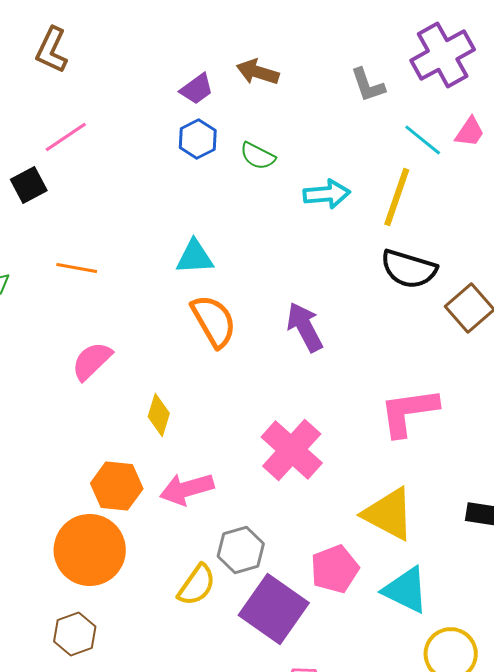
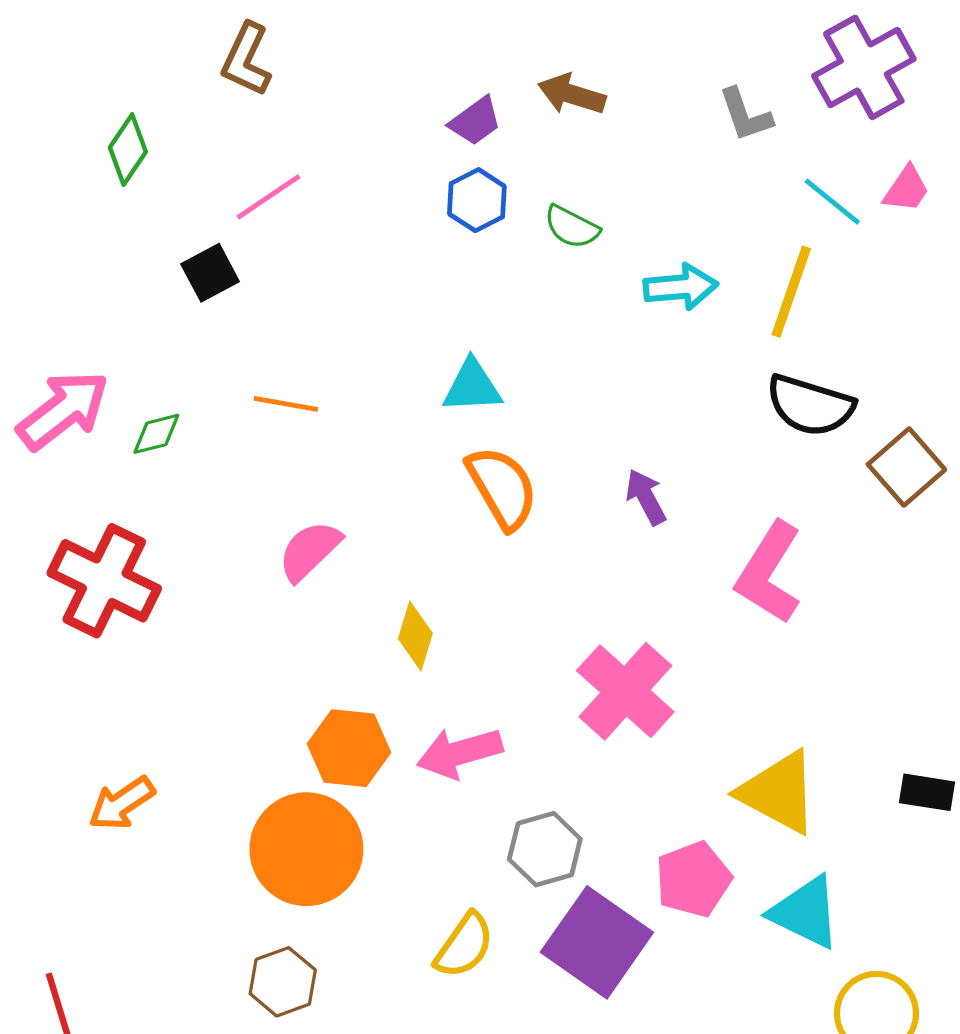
purple arrow: (305, 327) -> (646, 497), size x0.7
pink L-shape: (409, 412) -> (769, 573), moved, turned -50
yellow semicircle: (197, 585) -> (464, 946), moved

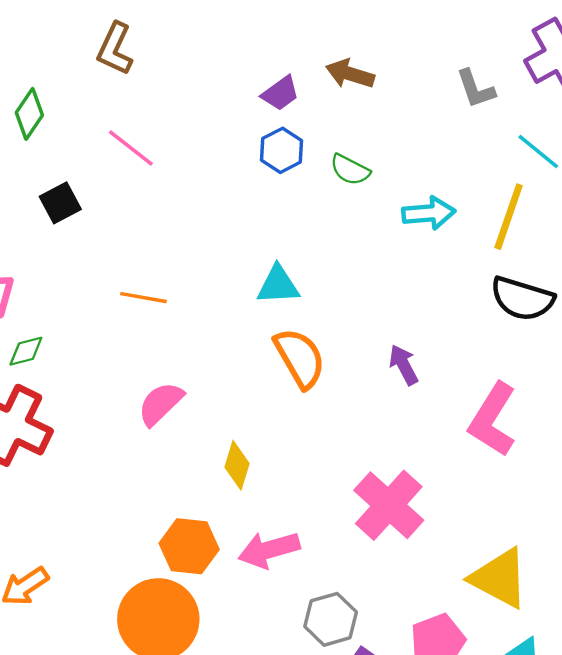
pink line: (268, 197) -> (131, 148), turned 72
black square: (210, 273) -> (60, 203), moved
green diamond: (156, 434) -> (26, 351), moved

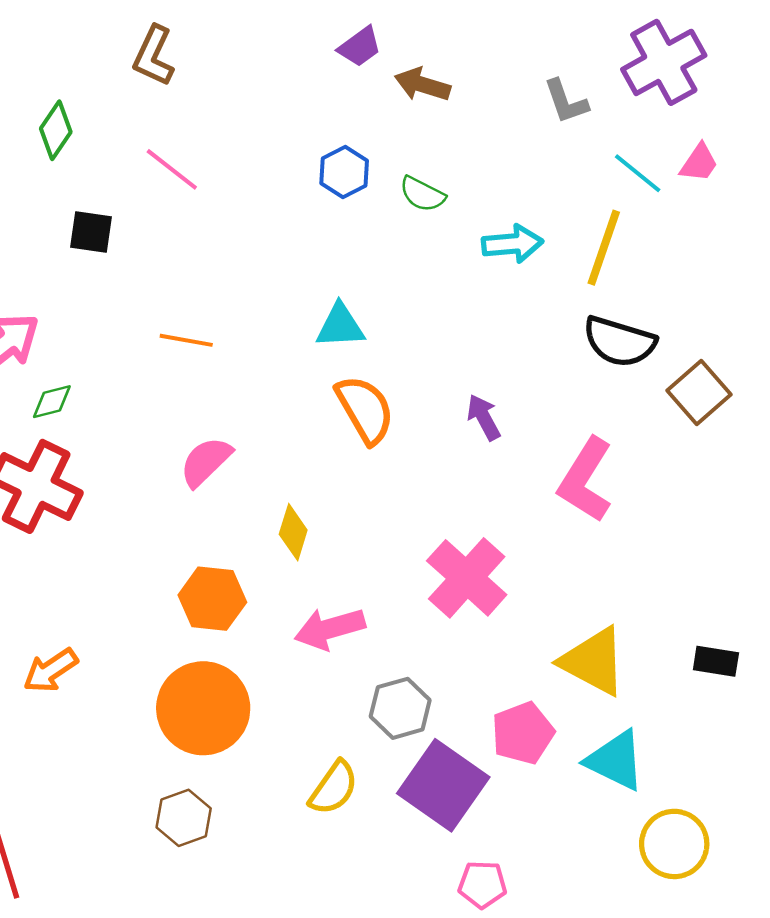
purple trapezoid: (280, 93) -> (360, 47), moved
black square: (60, 203) -> (91, 232), turned 36
orange hexagon: (189, 546) -> (212, 599), moved

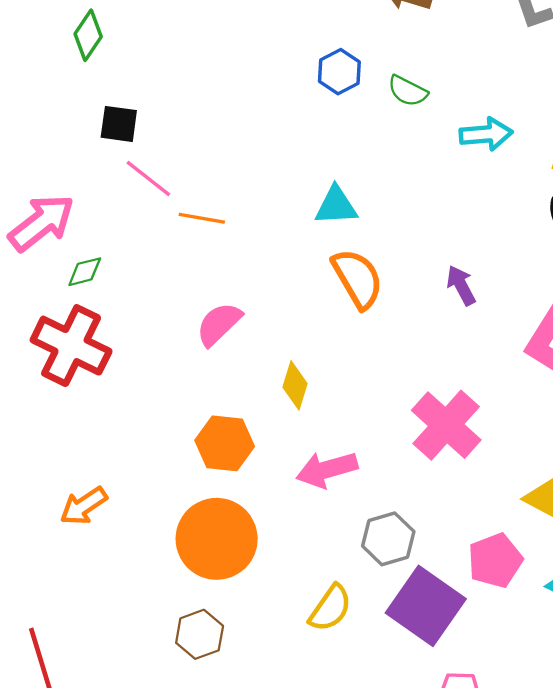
pink line: (172, 169) -> (148, 178), moved

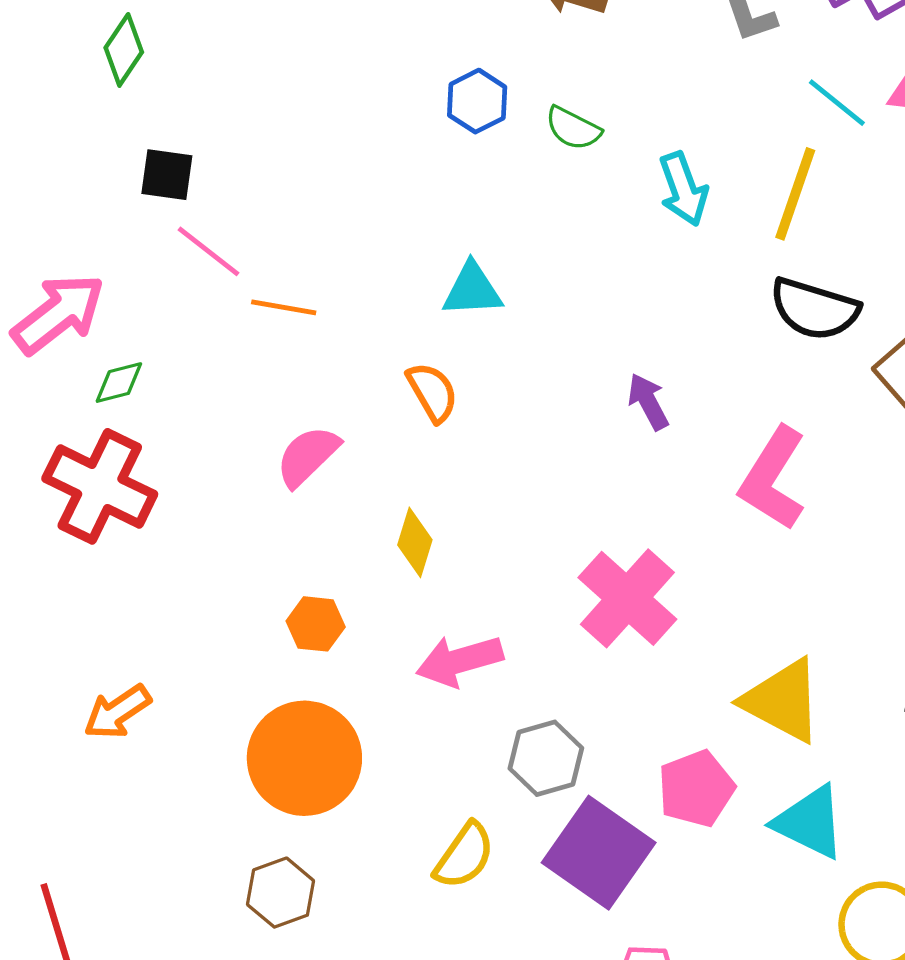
cyan arrow: (486, 134) -> (683, 189), turned 75
orange semicircle: (358, 279) -> (432, 392), moved, size x0.7
orange hexagon: (225, 443) -> (316, 624), size x0.7

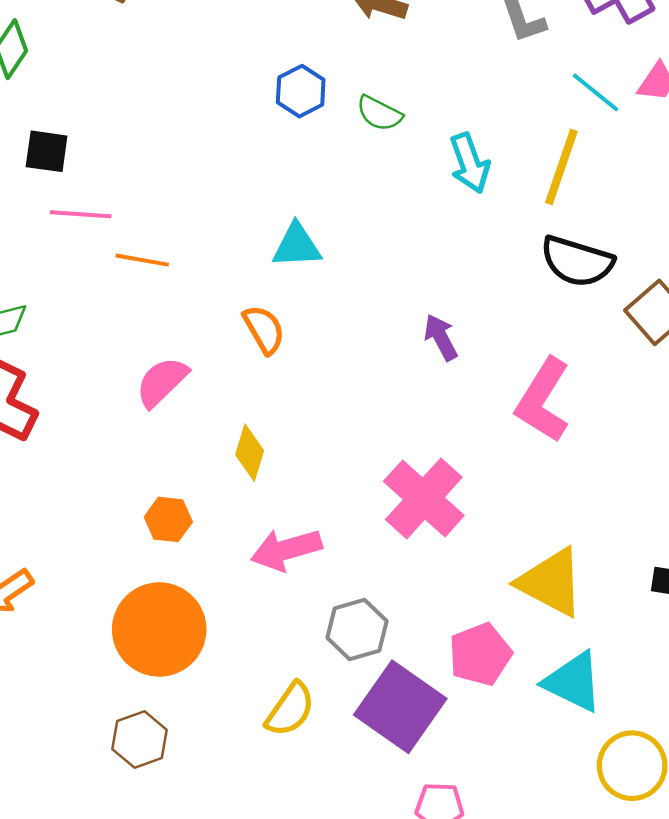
pink line: (209, 251) -> (81, 214), turned -34

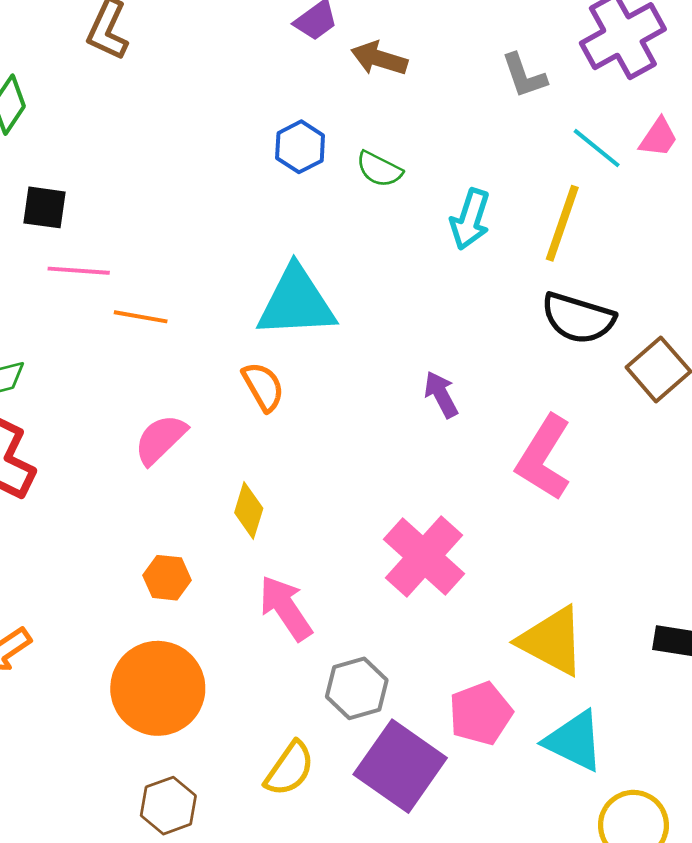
cyan arrow: (470, 163) -> (470, 219), turned 38
cyan triangle: (297, 246) -> (296, 302), size x1.6
pink arrow: (286, 550) -> (286, 608), turned 72
brown hexagon: (140, 740) -> (168, 806), moved

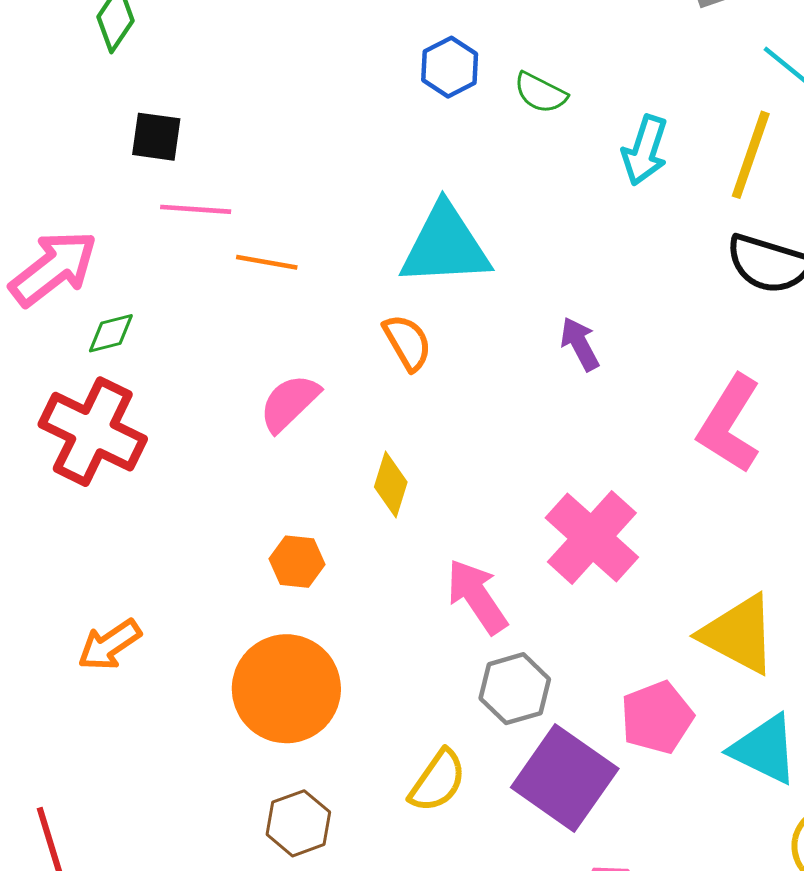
purple arrow: (441, 395) -> (580, 344), moved
pink arrow: (286, 608) -> (477, 596), moved

